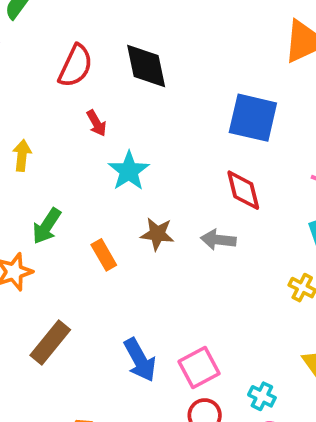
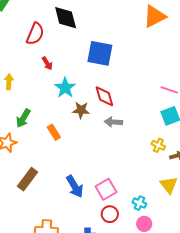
black diamond: (146, 66) -> (66, 18), moved
blue square: (253, 118) -> (100, 53), moved
red diamond: (243, 190) -> (104, 96), moved
brown star: (157, 234) -> (81, 110), moved

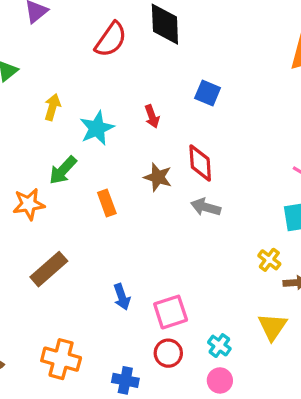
blue square: (100, 53) -> (208, 93), size x0.6
red arrow: (47, 63) -> (152, 116), moved
cyan star: (65, 88) -> (97, 128), moved
blue arrow: (75, 186) -> (122, 297), size x0.7

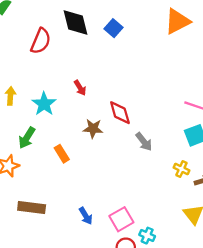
blue square: (208, 93) -> (114, 28), moved, turned 30
gray arrow: (206, 207) -> (144, 142), moved, turned -132
brown rectangle: (49, 269) -> (32, 207), turned 60
cyan cross: (219, 346) -> (147, 236), moved

